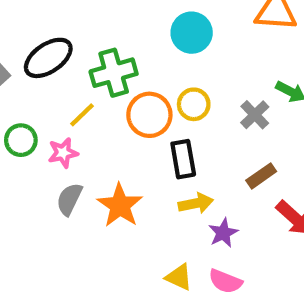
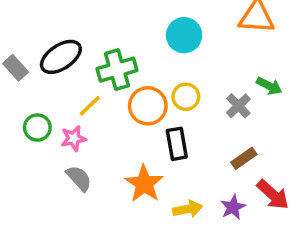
gray semicircle: (69, 199) -> (79, 178), turned 112
yellow arrow: (196, 203) -> (188, 209), moved
orange star: (120, 205) -> (144, 184), moved
purple star: (223, 233) -> (233, 207), moved

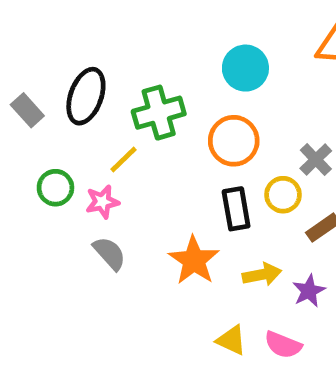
black ellipse: (61, 57) -> (86, 96), turned -36
yellow circle: (186, 97) -> (283, 195), moved
orange circle: (148, 106) -> (234, 141), moved
yellow arrow: (188, 209) -> (262, 274), moved

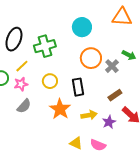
orange circle: (234, 141) -> (91, 58), moved
yellow line: (123, 160) -> (22, 66), moved
yellow circle: (283, 195) -> (50, 81), moved
gray semicircle: (109, 253) -> (24, 106), turned 84

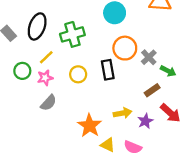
green arrow: (129, 55) -> (168, 71), moved
black rectangle: (78, 87) -> (108, 70), moved
orange star: (60, 109) -> (90, 126), moved

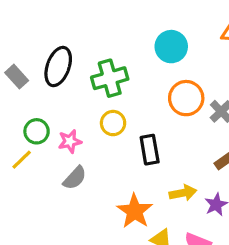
yellow line: (46, 57) -> (22, 160), moved
black rectangle: (108, 70) -> (150, 150), moved
yellow circle: (78, 74) -> (113, 123), moved

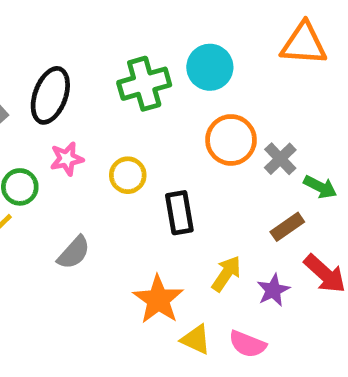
green cross: (110, 78) -> (144, 84), moved
pink star: (70, 141) -> (67, 159), moved
yellow arrow: (183, 193) -> (226, 274), turned -45

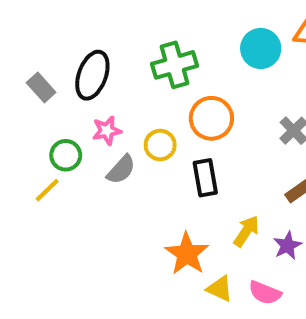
cyan circle: (210, 67) -> (261, 48), moved
orange circle: (231, 140) -> (211, 118), moved
gray semicircle: (74, 253) -> (121, 170), moved

